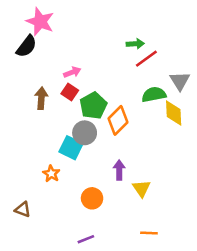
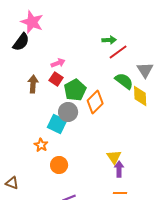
green semicircle: (154, 94) -> (124, 81), turned 48
purple arrow: (119, 170) -> (119, 169), moved
orange circle: (92, 198) -> (59, 165), moved
brown triangle: (23, 209) -> (12, 183), moved

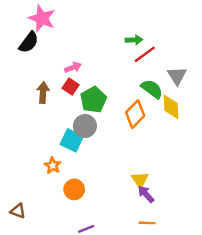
orange diamond: (95, 102) -> (135, 114), moved
purple arrow: (119, 169) -> (146, 194), turned -42

